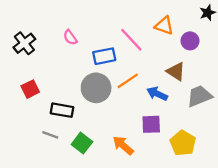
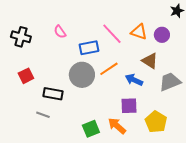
orange triangle: (164, 26) -> (139, 32), moved
black cross: (24, 43) -> (21, 37), turned -36
green square: (82, 143) -> (91, 129), moved, turned 30
orange arrow: (123, 145) -> (117, 126), moved

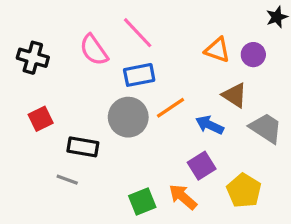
pink semicircle: (60, 32) -> (94, 50), size x1.5
pink line: (112, 34) -> (138, 33), moved
gray trapezoid: (170, 82) -> (266, 128), turned 55
purple square: (129, 106) -> (202, 166), turned -30

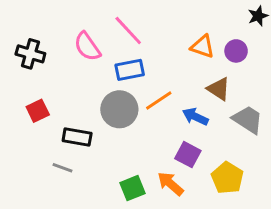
purple square: (202, 166) -> (188, 155), turned -30

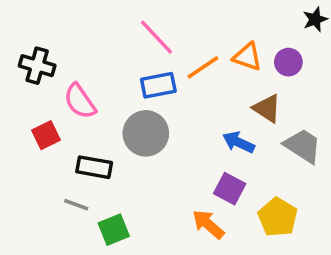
pink semicircle: (87, 47) -> (80, 101), moved
orange line: (159, 101) -> (203, 67), moved
green square: (133, 188) -> (114, 230), moved

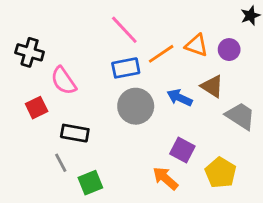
gray circle: (146, 133) -> (136, 106), moved
blue arrow: (238, 142) -> (180, 98), moved
gray line: (76, 205) -> (61, 163), turned 42

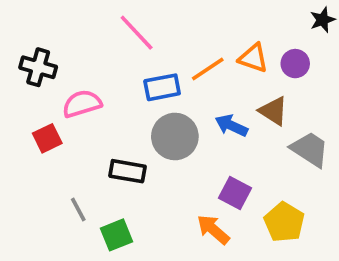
pink line: (124, 30) -> (137, 33), moved
pink semicircle: (63, 81) -> (82, 104), turned 108
black rectangle: (75, 133) -> (127, 171), moved

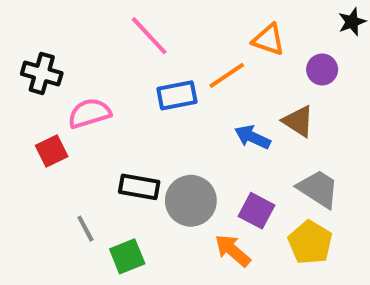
orange triangle: (253, 58) -> (268, 40), moved
gray circle: (175, 136) -> (191, 201), moved
gray trapezoid: (310, 149) -> (318, 189), moved

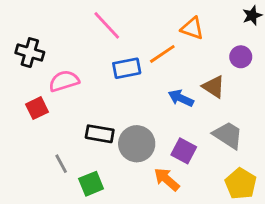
purple circle: (322, 69) -> (241, 57), moved
yellow pentagon: (310, 243) -> (241, 184), moved

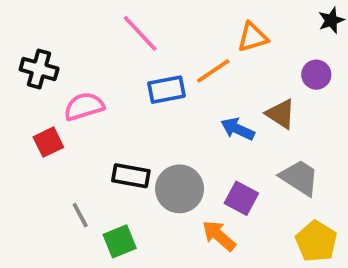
orange triangle: (192, 28) -> (253, 37), turned -35

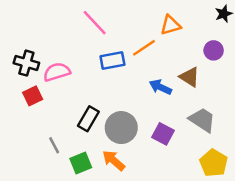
black cross: (39, 69) -> (26, 63), moved
black rectangle: (131, 176) -> (88, 119), turned -70
orange arrow: (219, 236) -> (114, 160), moved

